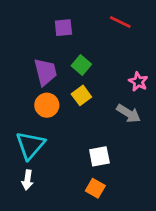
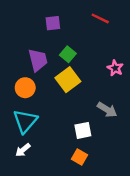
yellow square: (81, 95) -> (68, 80), size x1.5
orange circle: (47, 105) -> (25, 88), moved
gray arrow: (129, 113) -> (107, 110), moved
white arrow: (27, 180) -> (23, 150), turned 42

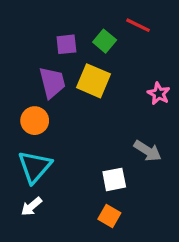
purple square: (53, 23) -> (66, 44), moved
green square: (68, 54) -> (105, 41), moved
yellow square: (68, 80) -> (93, 81), moved, turned -30

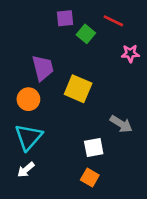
purple square: (66, 44) -> (65, 18), moved
yellow square: (93, 81) -> (78, 89), moved
pink star: (159, 94) -> (130, 53), moved, turned -30

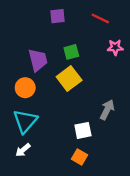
green square: (86, 34) -> (71, 52), moved, turned 35
yellow square: (78, 89) -> (69, 78), turned 30
gray arrow: (121, 124) -> (107, 110), turned -96

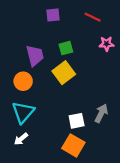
gray arrow: (107, 110) -> (101, 113), moved
orange square: (79, 157) -> (73, 145), size x1.5

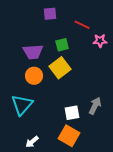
red line: (93, 17) -> (82, 25), moved
purple trapezoid: (35, 56) -> (33, 52), turned 100
orange circle: (23, 81) -> (34, 76), moved
white arrow: (21, 139) -> (32, 142), moved

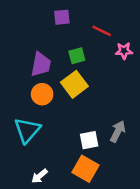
purple trapezoid: (33, 52) -> (41, 64), turned -75

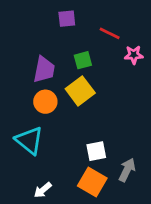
cyan triangle: (27, 130) -> (29, 140), turned -32
gray arrow: (118, 131) -> (127, 170), moved

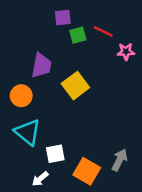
green square: (83, 60) -> (78, 35), moved
orange circle: (45, 102) -> (21, 96), moved
white square: (96, 151) -> (55, 154), moved

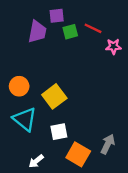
purple trapezoid: (41, 65) -> (37, 32), moved
yellow square: (75, 86) -> (54, 96), moved
white square: (55, 154) -> (59, 132), moved

